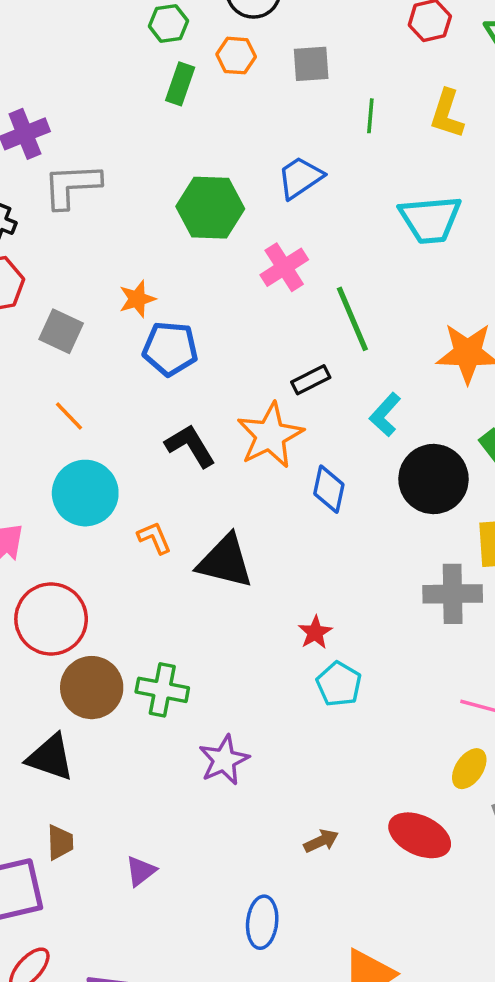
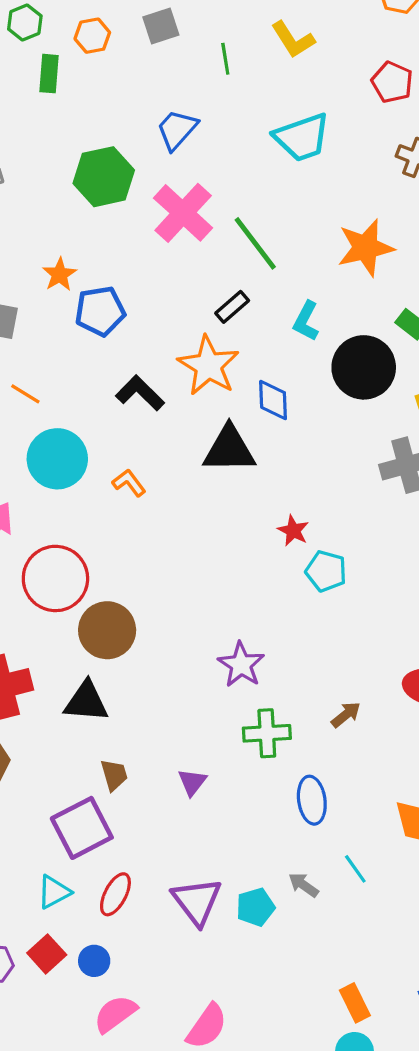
yellow L-shape: (447, 114) -> (293, 40), turned -36
pink cross: (284, 267) -> (183, 213), size x1.4
black triangle: (225, 561) -> (229, 449), moved
green cross: (162, 690) -> (267, 733), moved

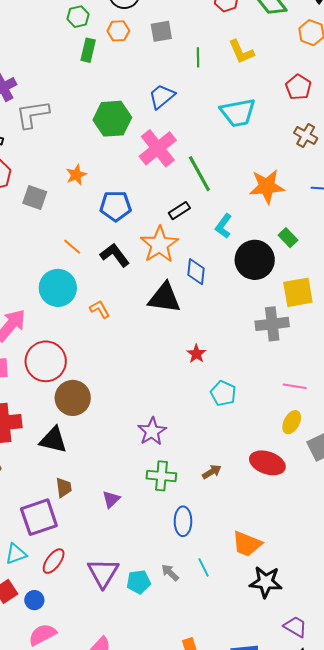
blue pentagon: (100, 311) -> (115, 206), moved
orange line: (25, 394) -> (72, 247), moved
cyan pentagon: (326, 571) -> (223, 393), moved

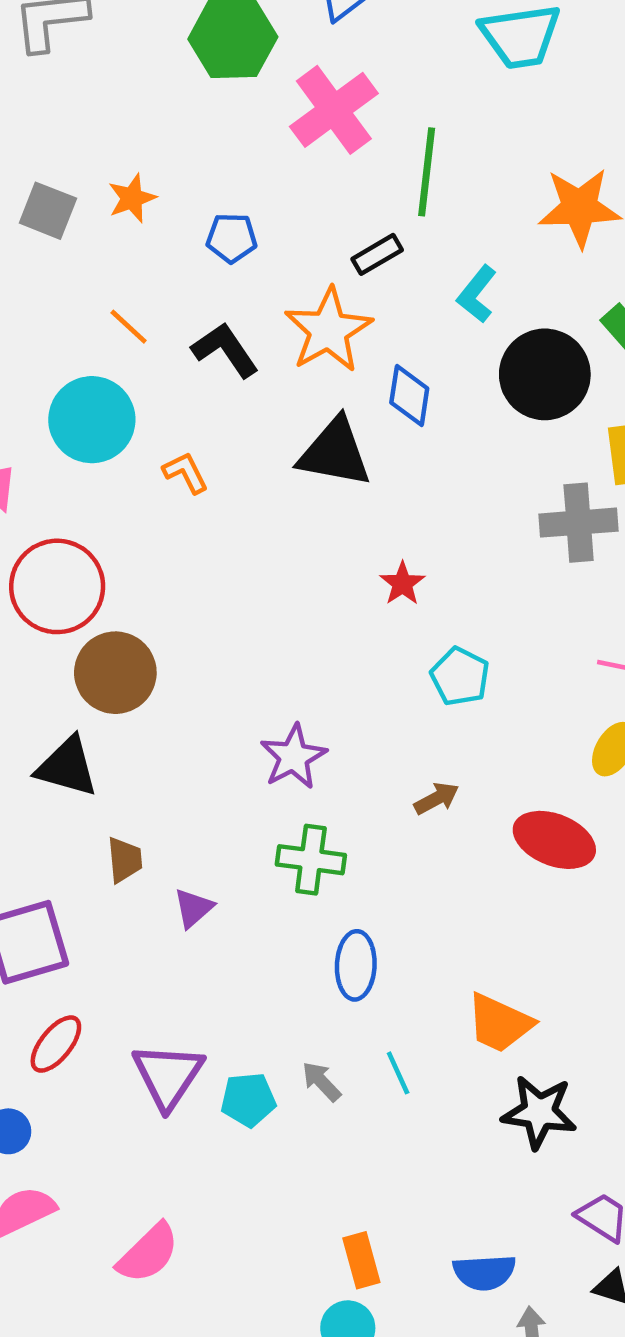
green line: (199, 174) -> (427, 172), turned 33
orange star: (76, 175) -> (132, 198), moved
blue pentagon: (115, 206) -> (232, 238), size x0.7
brown arrow: (212, 472) -> (437, 798), moved
brown trapezoid: (64, 488) -> (125, 860), moved

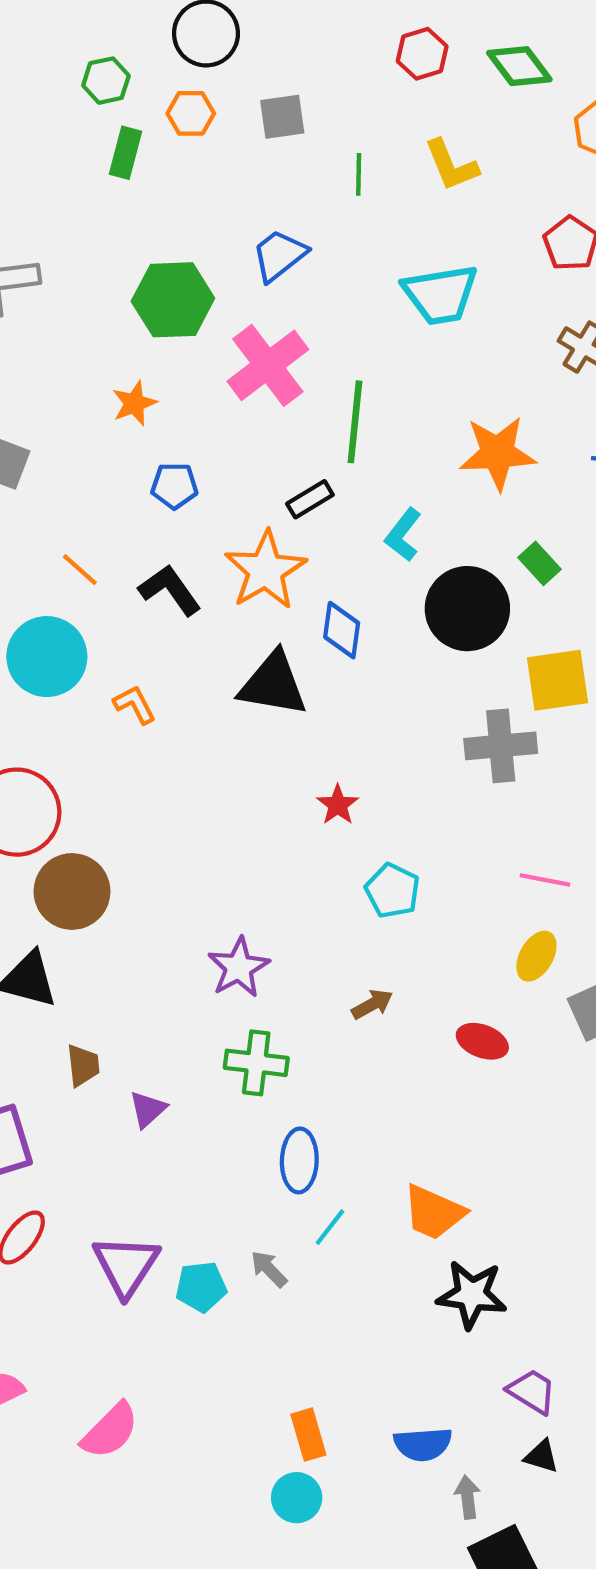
orange star: (132, 198) -> (134, 403), moved
red ellipse: (554, 840) -> (482, 1041), size x0.7
cyan line: (398, 1073) -> (330, 1227), moved, turned 63

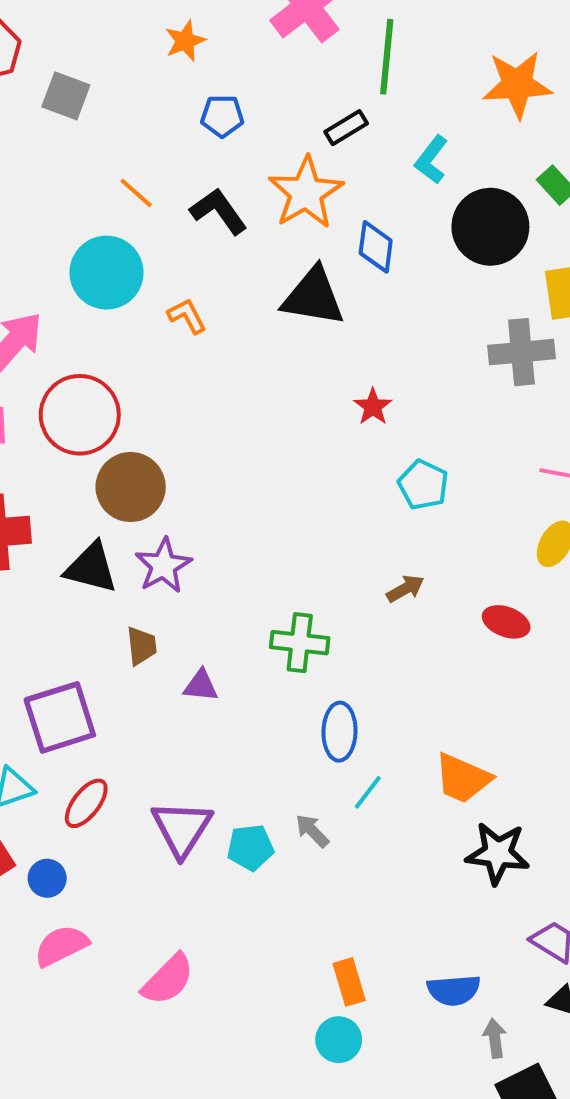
purple star: (239, 967) -> (163, 566), moved
purple triangle: (148, 1109) -> (201, 686), turned 48

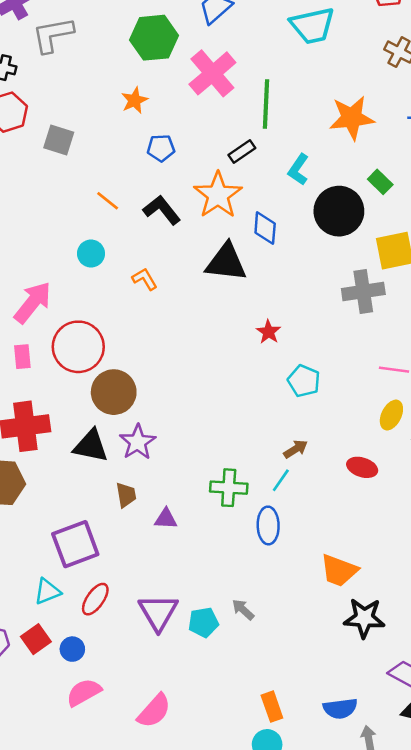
cyan circle: (107, 273) -> (91, 254), size x0.6
blue ellipse: (340, 732) -> (268, 525), moved
cyan line: (368, 792) -> (281, 480), moved

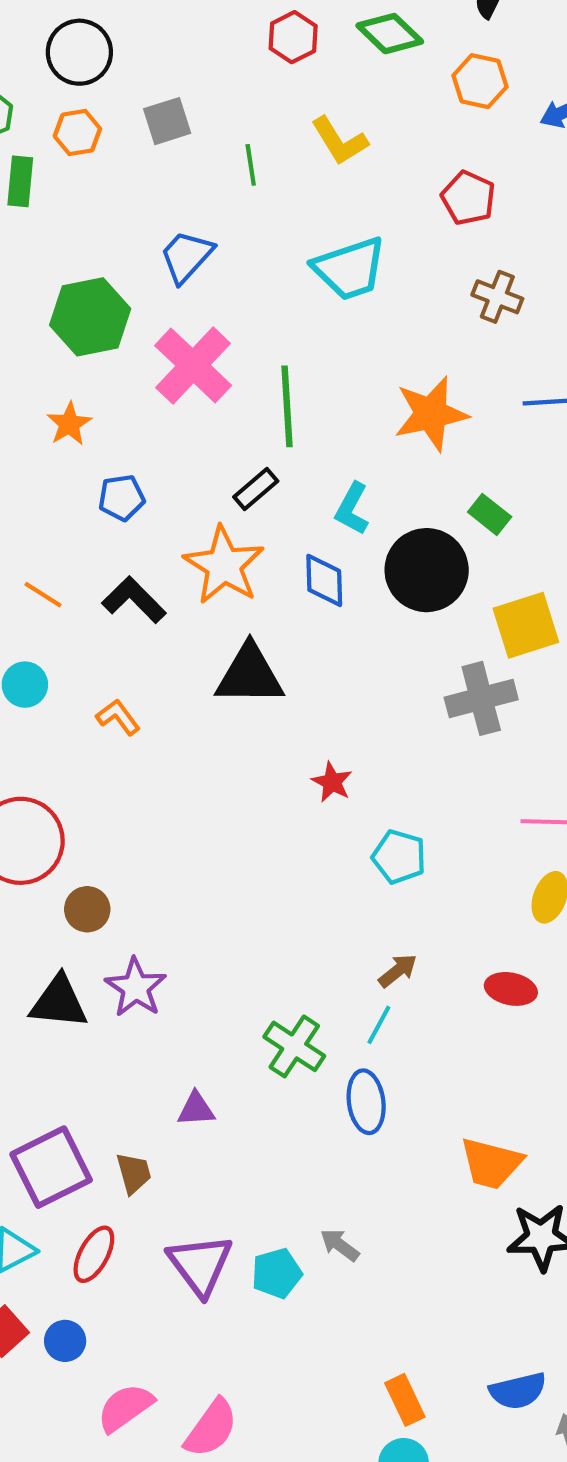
blue diamond: (265, 228) -> (324, 580), moved
brown circle: (114, 392) -> (87, 909), size x0.6
green cross: (229, 488) -> (294, 1046), turned 36
brown trapezoid: (126, 495) -> (134, 1173), moved
pink semicircle: (84, 692) -> (125, 1408), moved

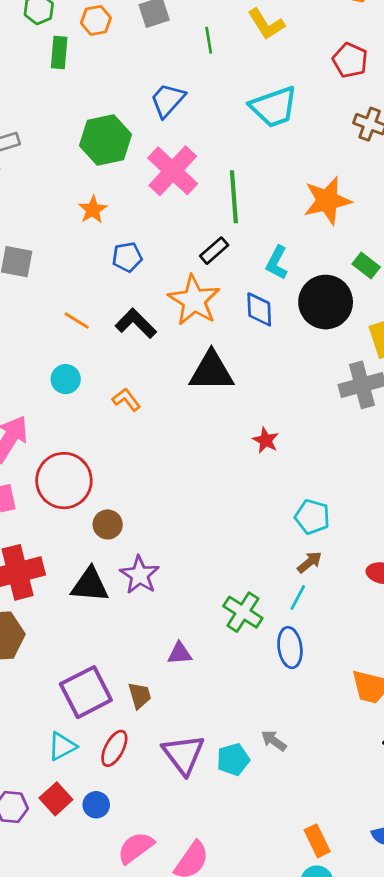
cyan pentagon: (399, 857) -> (312, 517), moved

